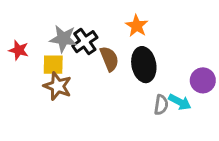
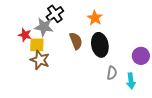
black cross: (85, 42) -> (55, 14), moved
red star: (19, 50) -> (25, 35), moved
cyan arrow: (180, 102) -> (131, 81), moved, turned 56

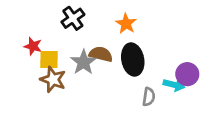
gray star: (44, 27) -> (84, 62), moved, turned 30
brown semicircle: (76, 41) -> (101, 54), turned -54
cyan arrow: (131, 81) -> (174, 85), moved, turned -70

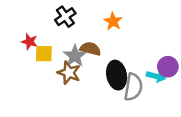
black ellipse: (133, 60) -> (117, 75), moved
brown star: (53, 79) -> (69, 73), moved
gray semicircle: (149, 97) -> (133, 87), size x1.6

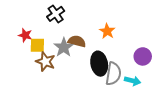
orange star: (113, 21) -> (107, 31), moved
brown star: (69, 73) -> (45, 62), moved
cyan arrow: (156, 76) -> (133, 81), moved

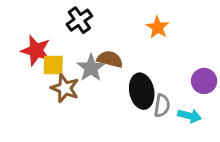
orange star: (107, 31) -> (158, 27), moved
red star: (25, 35) -> (36, 51), size x1.5
gray semicircle: (113, 74) -> (162, 106), size x0.7

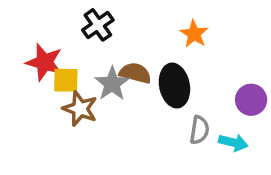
black ellipse: (142, 91) -> (174, 86), moved

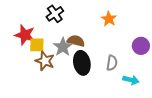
black ellipse: (174, 86) -> (82, 63), moved
purple circle: (251, 100) -> (141, 46), moved
gray semicircle: (199, 130) -> (112, 63), moved

